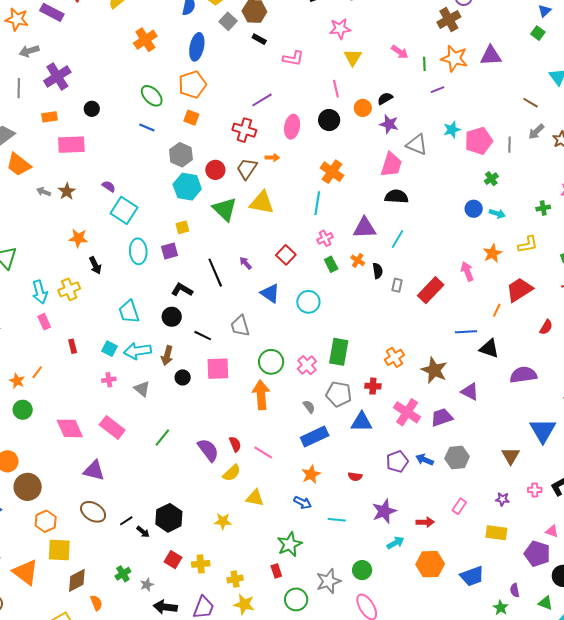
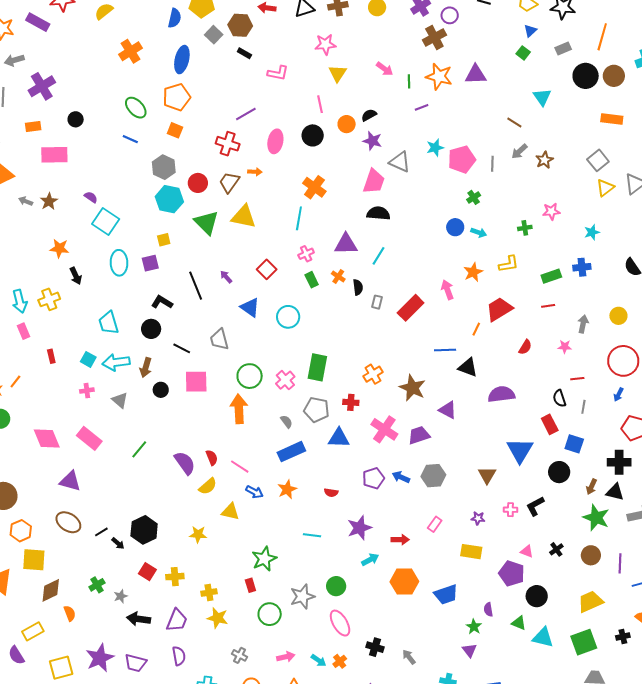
blue arrow: (303, 503) -> (254, 492), moved

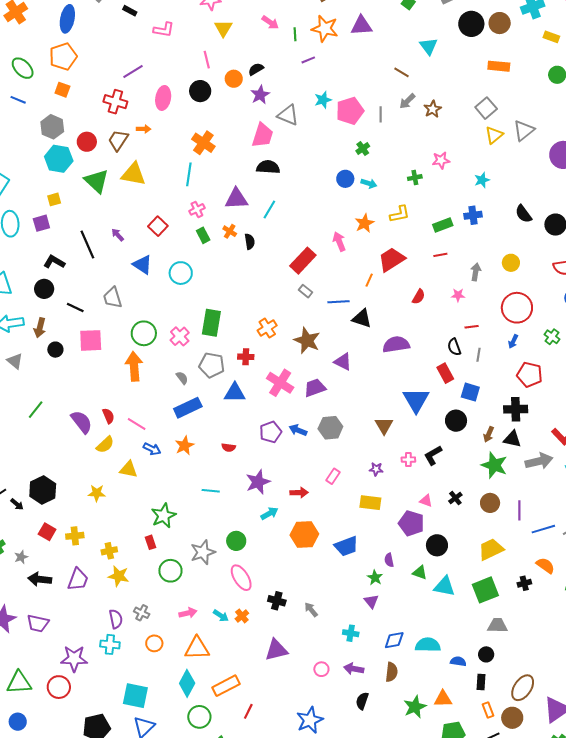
purple star: (372, 141) -> (260, 95), turned 30
gray rectangle: (377, 302) -> (306, 291), moved, turned -64
purple semicircle: (179, 656) -> (116, 619), moved

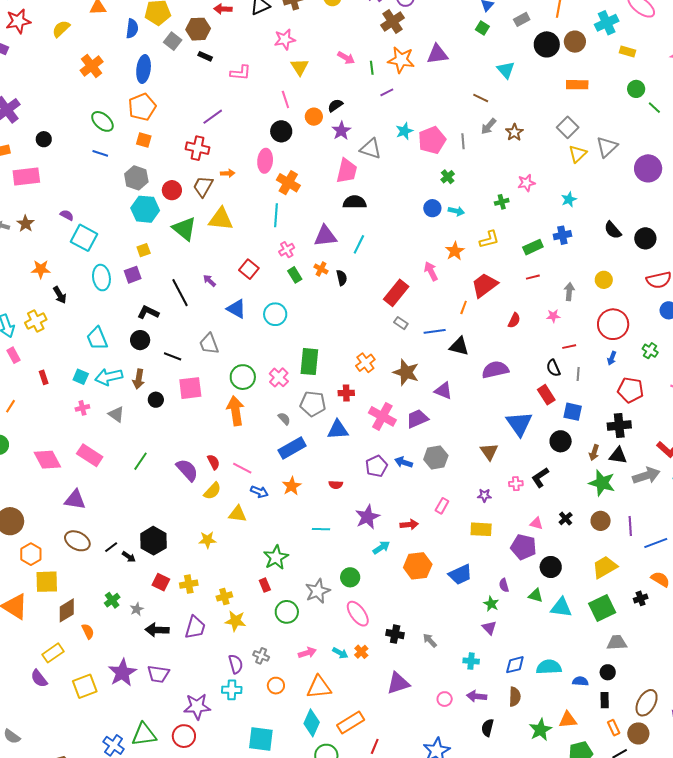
pink ellipse: (163, 98) -> (265, 161), moved

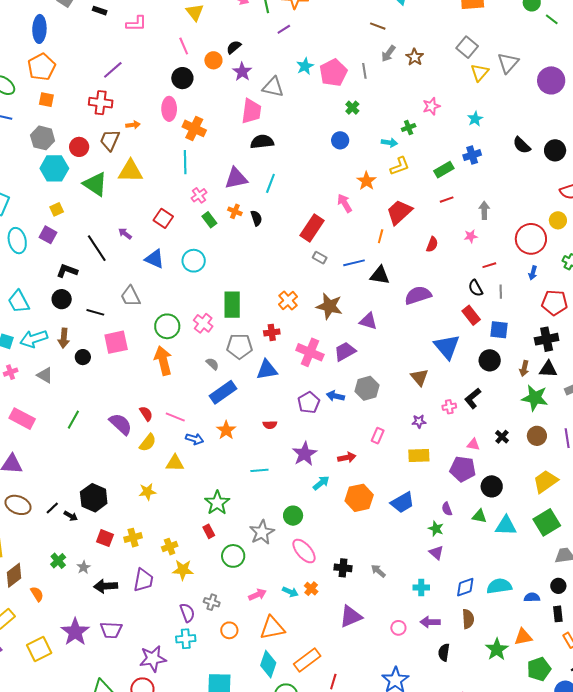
cyan arrow: (456, 211) -> (389, 143), moved
purple square: (133, 275) -> (48, 235), turned -36
yellow circle: (604, 280) -> (558, 220), moved

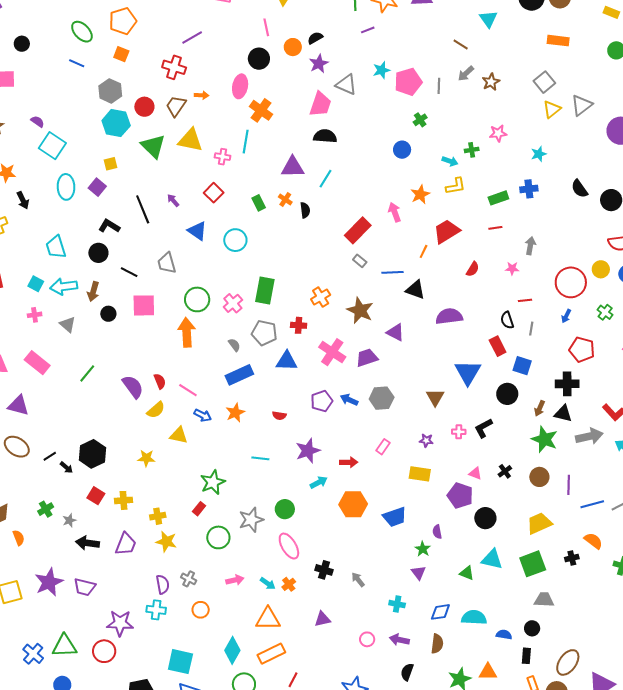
pink cross: (199, 195) -> (222, 157), moved, turned 35
green triangle: (479, 516) -> (467, 573), moved
red rectangle: (209, 531) -> (199, 509), turned 56
purple triangle: (351, 617) -> (322, 619), size x0.7
orange triangle: (272, 628) -> (268, 619), moved

